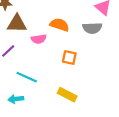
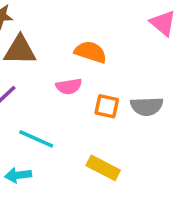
gray semicircle: (92, 28) -> (147, 106), moved
pink semicircle: (39, 39) -> (69, 86), moved

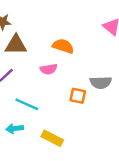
orange square: (107, 106) -> (78, 96), moved
yellow rectangle: (103, 168) -> (52, 138), moved

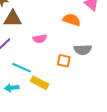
orange semicircle: (63, 46) -> (72, 20), moved
yellow rectangle: (52, 138) -> (40, 83), moved

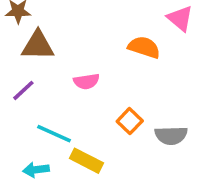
gray semicircle: (83, 50) -> (171, 135), moved
orange square: (64, 61) -> (130, 121), turned 32

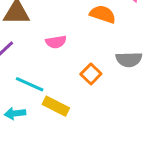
gray semicircle: (171, 135) -> (129, 59), moved

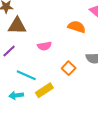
yellow rectangle: (56, 106) -> (44, 90), turned -60

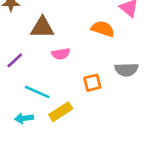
brown triangle: (17, 26) -> (42, 28), moved
orange square: (69, 68) -> (92, 83), turned 32

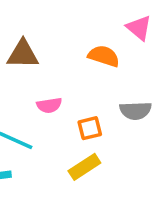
pink semicircle: (61, 54) -> (49, 105), moved
yellow rectangle: (61, 112) -> (84, 167), moved

